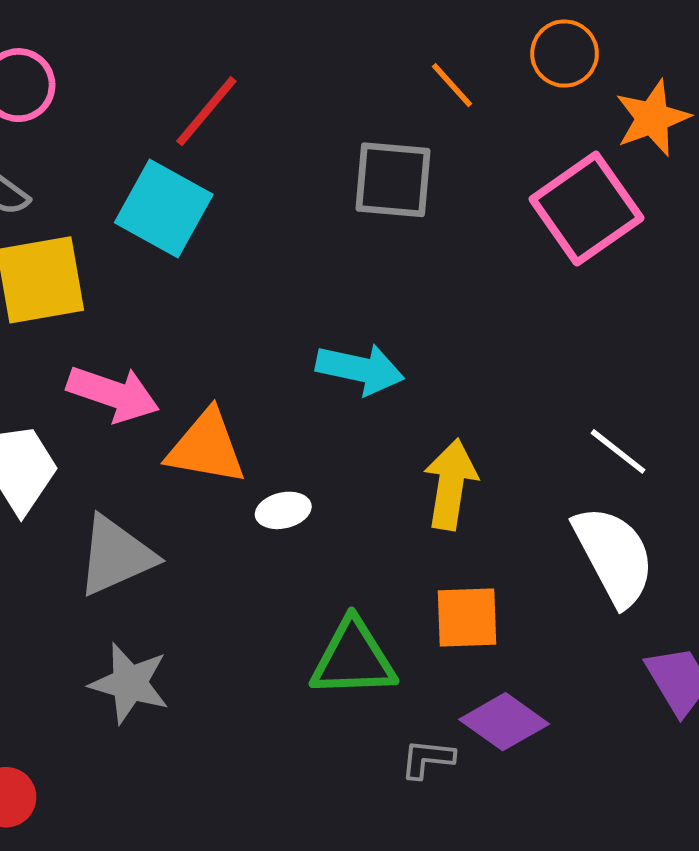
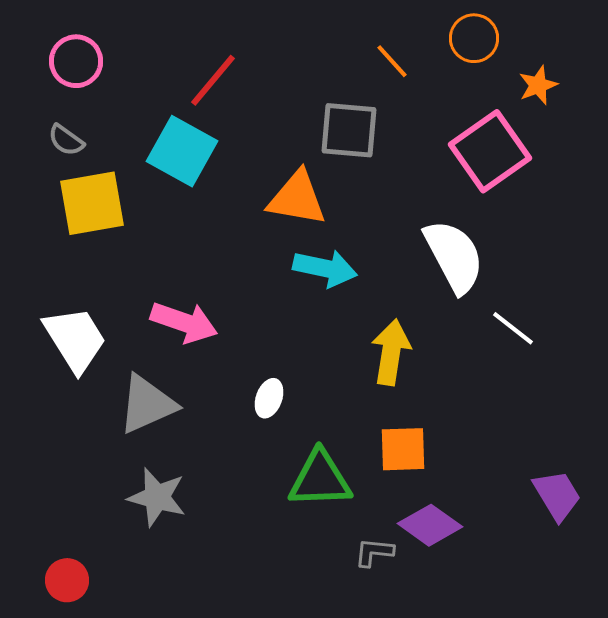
orange star: (652, 118) -> (538, 85), size x0.7
pink arrow: (113, 394) -> (184, 322), moved
orange triangle: (206, 447) -> (297, 198), moved
white ellipse: (283, 510) -> (269, 398), moved, turned -57
white semicircle: (614, 556) -> (454, 256), moved

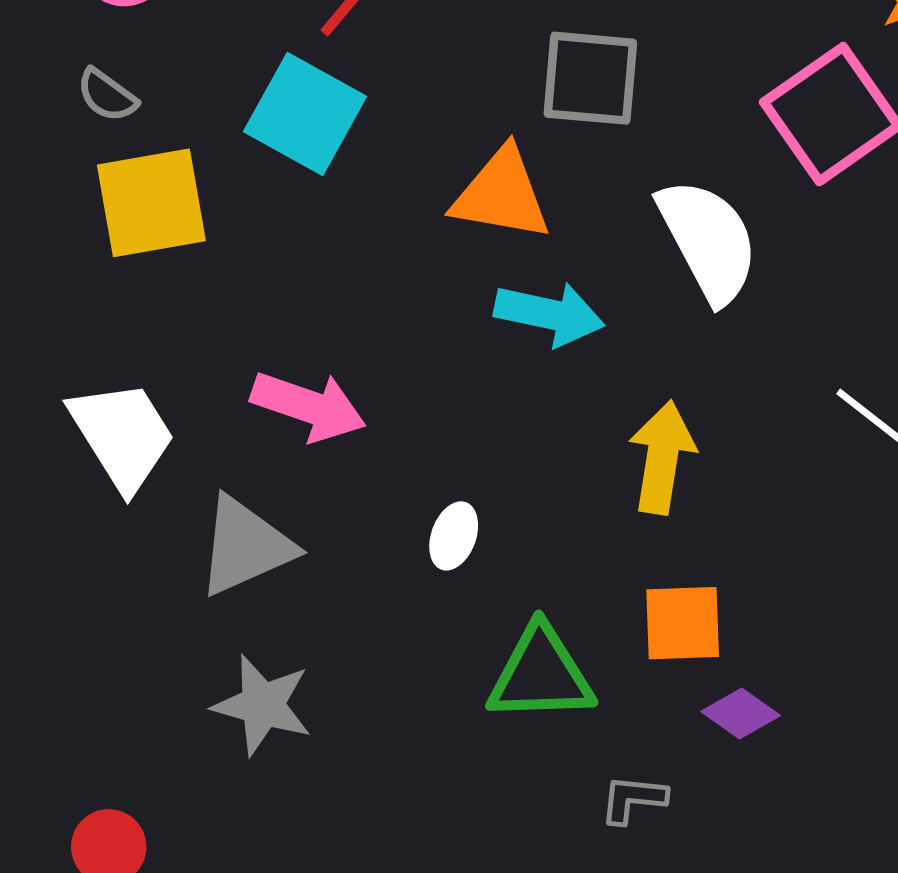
white semicircle: (454, 256) -> (708, 240), moved
purple diamond: (430, 525) -> (741, 714), moved, size x0.7

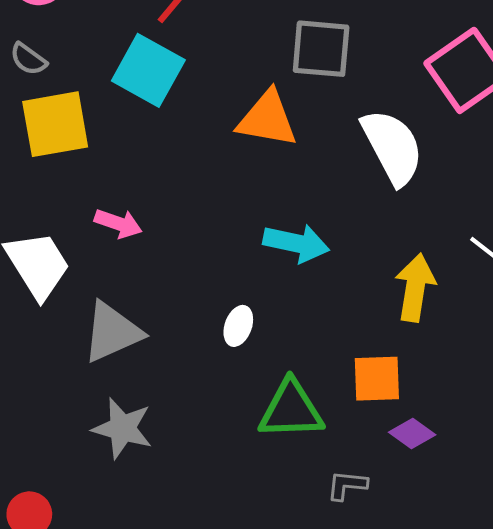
cyan arrow: (549, 314) -> (296, 243), moved
pink arrow: (309, 406) -> (118, 223), moved, size x0.7
yellow arrow: (662, 457) -> (415, 288), moved

